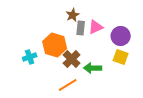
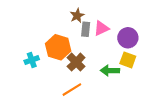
green arrow: (93, 68) -> (110, 71), moved

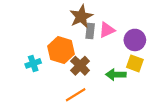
brown star: (77, 16) -> (81, 16), size x1.5

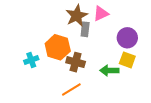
pink triangle: (107, 30) -> (101, 14), moved
brown cross: (80, 66) -> (76, 62), turned -30

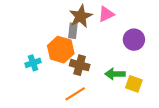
gray rectangle: (85, 29) -> (73, 31), moved
yellow square: (127, 60) -> (134, 84), moved

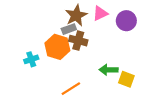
gray rectangle: (73, 31) -> (69, 29), turned 64
purple circle: (134, 40) -> (126, 21), moved
brown cross: (80, 65) -> (78, 41), moved

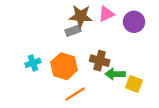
brown star: (76, 15) -> (81, 16), turned 30
brown cross: (78, 41) -> (100, 61), moved
orange hexagon: (57, 47) -> (64, 66), moved

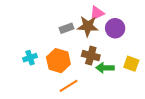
brown star: (81, 16) -> (88, 26), moved
purple circle: (134, 22) -> (115, 28), moved
yellow square: (134, 84) -> (131, 64), moved

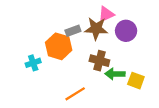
orange hexagon: (58, 61) -> (59, 46), moved
yellow square: (131, 64) -> (136, 81), moved

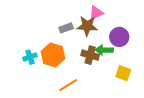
purple circle: (126, 31) -> (119, 37), moved
orange hexagon: (59, 46) -> (53, 55), moved
green arrow: (115, 74) -> (104, 50), moved

